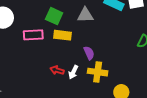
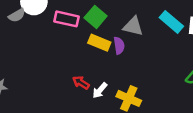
pink rectangle: (33, 35) -> (66, 19), moved
purple semicircle: (89, 53) -> (119, 46), moved

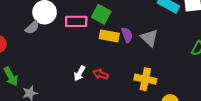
gray triangle: (133, 26) -> (149, 38), moved, turned 42
white arrow: (100, 90) -> (79, 73), moved

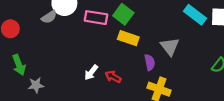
purple semicircle: (127, 35) -> (150, 62), moved

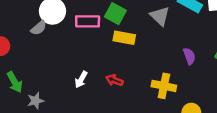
gray triangle: (170, 47) -> (160, 16), moved
purple semicircle: (150, 62) -> (189, 56), moved
white arrow: (91, 72) -> (81, 80), moved

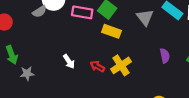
white arrow: (81, 80) -> (69, 61), turned -72
yellow cross: (164, 86) -> (121, 65), moved, turned 36

